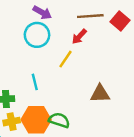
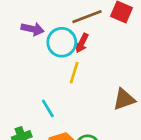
cyan circle: (37, 35) -> (62, 42), moved

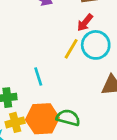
cyan circle: (62, 42) -> (96, 45), moved

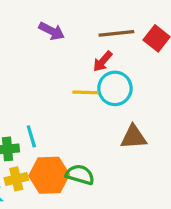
yellow line: (71, 49) -> (85, 92), turned 60
cyan line: (38, 77) -> (31, 136), moved

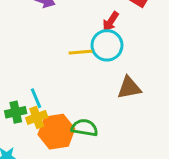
red arrow: (103, 61) -> (111, 21), moved
yellow cross: (16, 179) -> (37, 117), moved

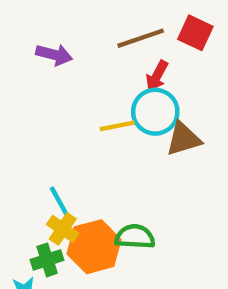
brown triangle: (129, 88) -> (183, 139), moved
green cross: (16, 112) -> (47, 260), moved
yellow cross: (37, 117) -> (63, 229), turned -30

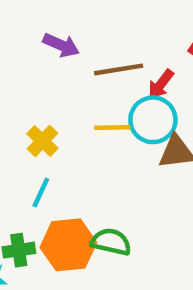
brown line: (141, 38) -> (119, 69), moved
cyan line: (59, 201) -> (41, 192), turned 44
yellow cross: (63, 229) -> (42, 141), moved

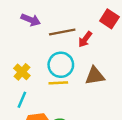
cyan circle: (153, 120) -> (61, 65), moved
yellow line: (112, 127) -> (58, 83), moved

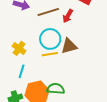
brown triangle: (95, 76) -> (69, 46), moved

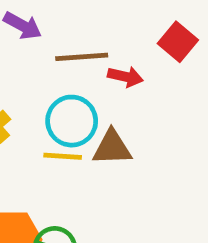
red arrow: (68, 16) -> (125, 77), turned -120

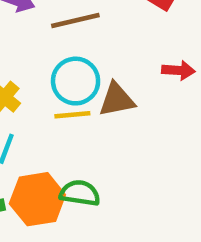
red arrow: (125, 77) -> (178, 70), moved

